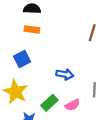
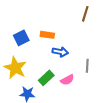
orange rectangle: (32, 29) -> (47, 35), moved

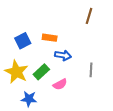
green rectangle: (46, 78) -> (41, 72), moved
pink semicircle: (67, 80) -> (60, 84), moved

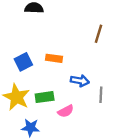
blue arrow: (63, 55) -> (80, 81), moved
green rectangle: (41, 72) -> (45, 97), turned 35

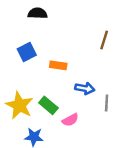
blue square: (23, 62) -> (27, 52), moved
green rectangle: (45, 97) -> (48, 105), turned 48

